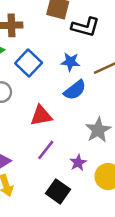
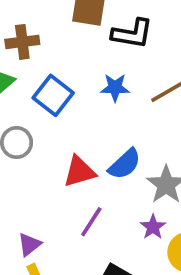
blue semicircle: (75, 90) -> (125, 164), moved
purple star: (78, 163) -> (153, 227), moved

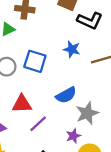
blue square: (53, 95) -> (35, 61), moved, turned -35
red triangle: (79, 172) -> (22, 104), moved

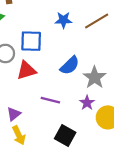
red triangle: (22, 104) -> (26, 70), moved
purple line: (38, 124) -> (50, 100), turned 72

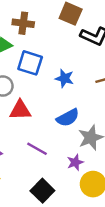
blue star: (63, 20) -> (64, 78), moved
blue square: (31, 41) -> (30, 63), moved

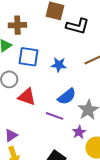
red triangle: (20, 110) -> (27, 97), turned 30
purple line: (37, 149) -> (54, 116), moved

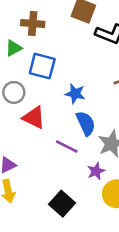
blue star: (59, 65) -> (75, 94), moved
blue semicircle: (67, 97) -> (86, 123), turned -84

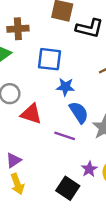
blue square: (42, 66) -> (50, 59), moved
purple star: (96, 171) -> (89, 169), moved

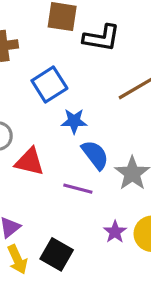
blue square: (50, 59) -> (49, 85), turned -35
black square: (68, 188) -> (57, 254), moved

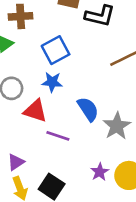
blue star: (74, 121) -> (52, 82), moved
purple line: (78, 189) -> (58, 136), moved

